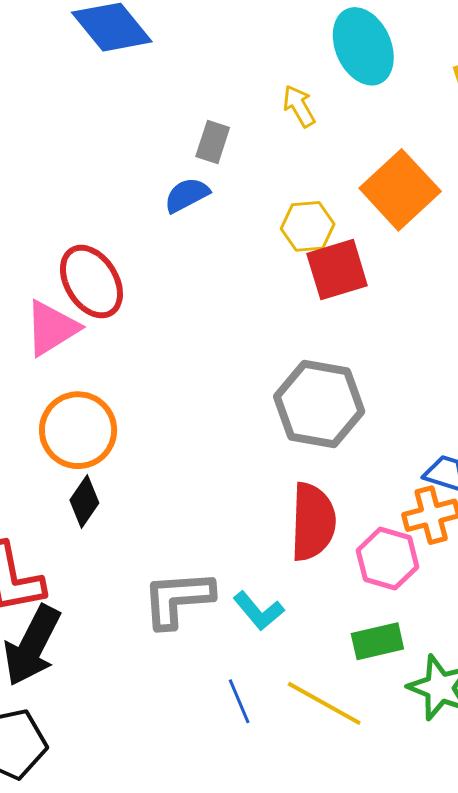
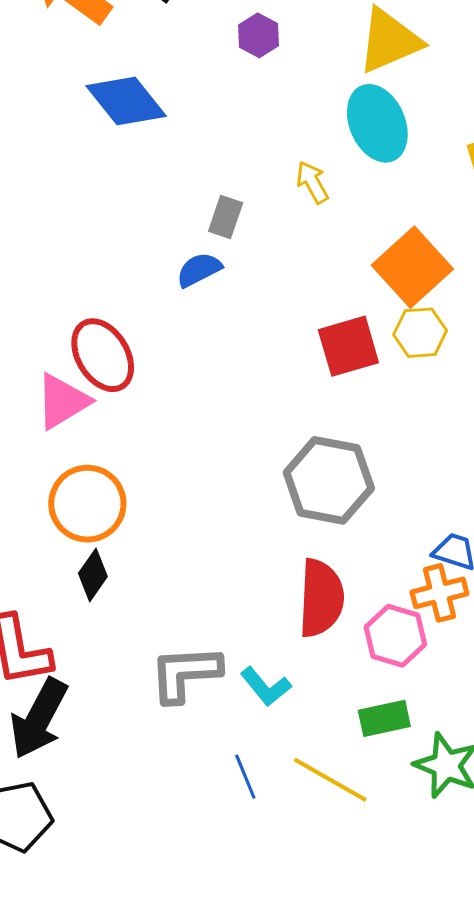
yellow hexagon: (308, 226) -> (420, 333), moved

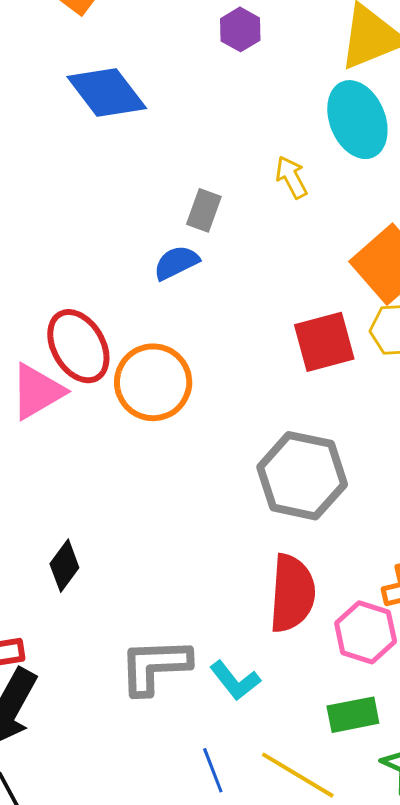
orange circle: (87, 504) -> (153, 382), moved

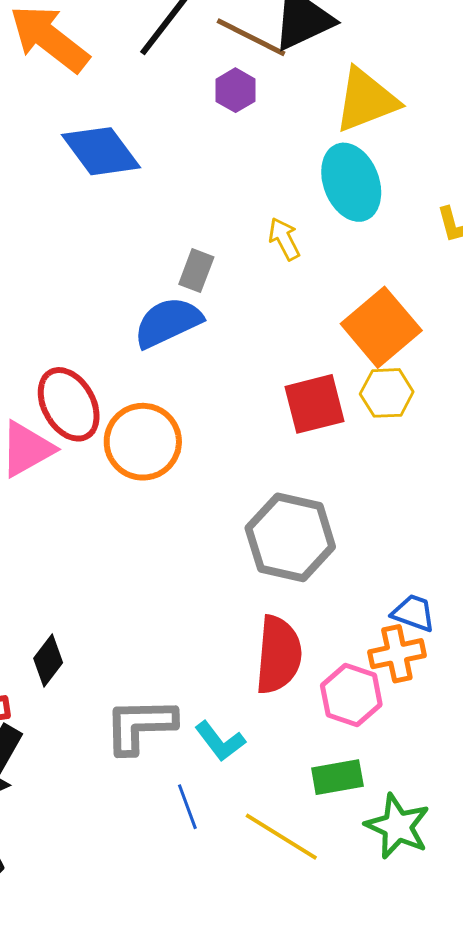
blue semicircle: (176, 263) -> (168, 322), size x1.5
black diamond: (64, 566) -> (48, 661), moved
blue line: (213, 770) -> (187, 807), moved

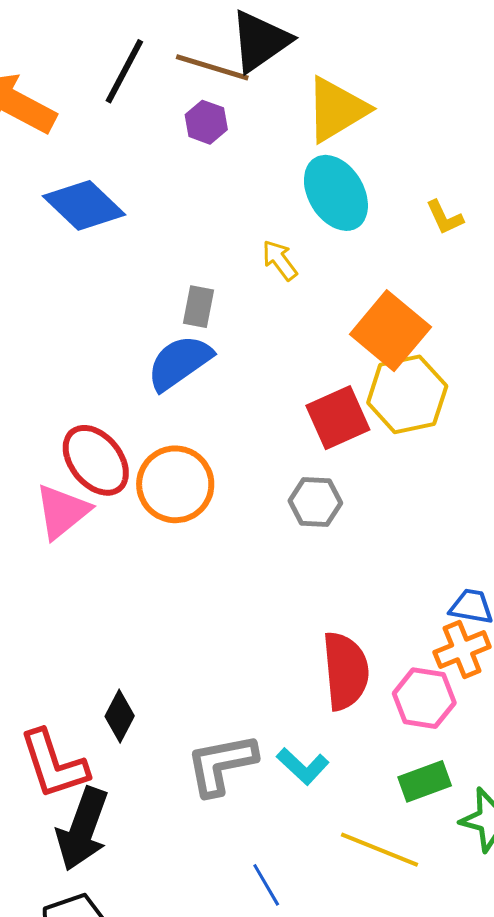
yellow hexagon: (387, 393) -> (407, 394), size x1.5
gray hexagon: (290, 537) -> (315, 502), moved, size x0.6
blue line: (187, 807) -> (266, 885), moved

